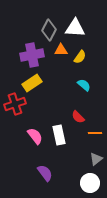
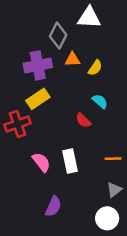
white triangle: (75, 28) -> (89, 18), moved
red semicircle: (78, 117) -> (83, 120), moved
purple semicircle: (45, 173) -> (53, 206), turned 60

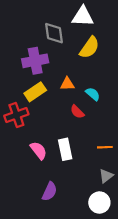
gray diamond: (58, 36) -> (54, 33), turned -35
orange triangle: (72, 59) -> (67, 84), moved
yellow semicircle: (95, 68) -> (89, 48), moved, size x1.5

